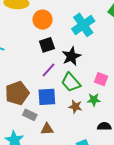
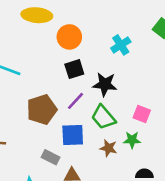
cyan cross: (83, 25) -> (121, 45), size x0.7
black star: (71, 56) -> (105, 84), turned 30
brown pentagon: (17, 93) -> (42, 110), moved

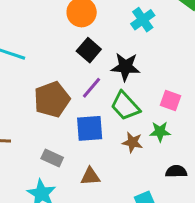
black square: (74, 69) -> (89, 50), turned -30
gray rectangle: (51, 157) -> (52, 158), moved

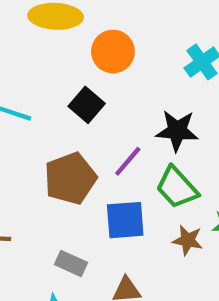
black square: (89, 50) -> (87, 105), moved

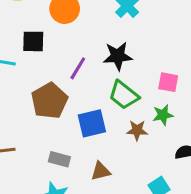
black square: (87, 105) -> (33, 41), moved, turned -30
purple line: (128, 161) -> (78, 68), moved

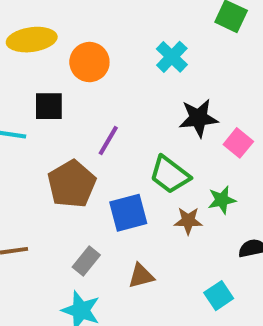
black star: (118, 56) -> (198, 118), moved
pink square: (168, 82) -> (238, 143), moved, turned 30
gray rectangle: (59, 159) -> (86, 261), turned -65

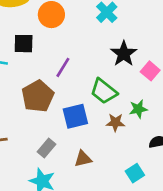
black star: (198, 118) -> (124, 54), turned -30

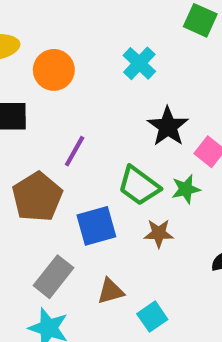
green star: (138, 109) -> (186, 189), moved
gray rectangle: (46, 148) -> (53, 277), size x1.4
cyan square: (135, 173) -> (152, 317), moved

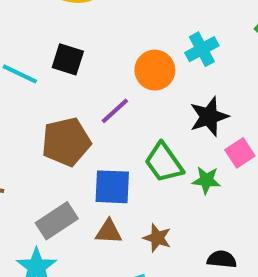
orange circle: (54, 70) -> (155, 70), moved
brown star: (159, 233) -> (157, 238), moved
brown triangle: (110, 291) -> (109, 232), moved

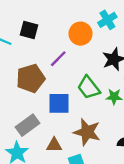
brown triangle: (109, 232) -> (54, 145), moved
brown star: (157, 238) -> (87, 132), size x1.6

